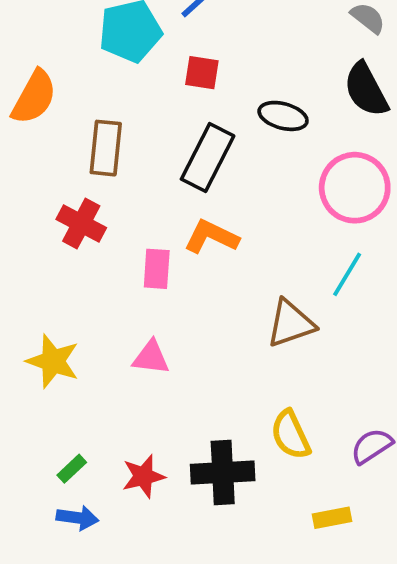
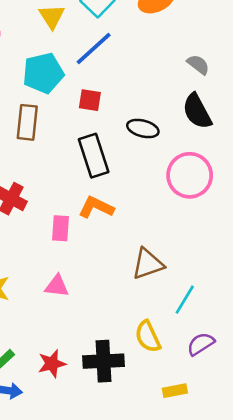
brown rectangle: (106, 148) -> (27, 122), moved
black rectangle: (208, 157) -> (94, 156), turned -45
cyan line: (347, 274) -> (185, 300), moved

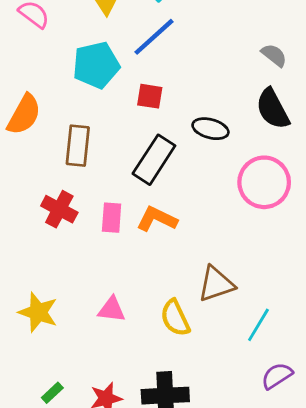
brown rectangle: (27, 122) -> (78, 146), moved
black rectangle: (94, 156) -> (154, 160), turned 51
pink rectangle: (60, 228) -> (112, 218), moved
yellow semicircle: (148, 337) -> (175, 318), moved

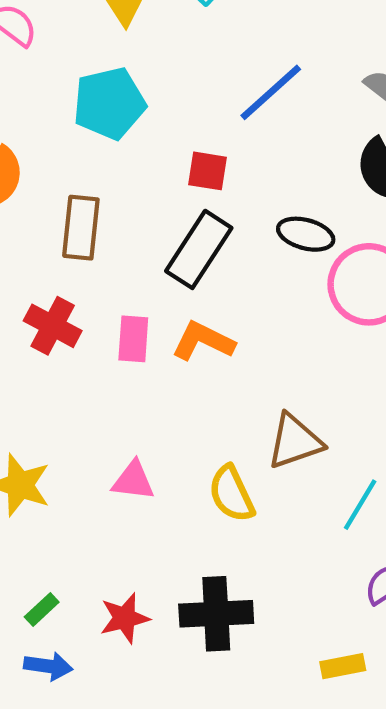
blue line: (154, 37) -> (271, 92), moved
red square: (150, 96) -> (207, 171), moved
black ellipse: (210, 129) -> (306, 234), moved

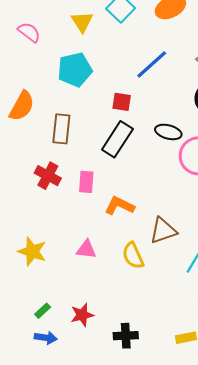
orange L-shape: (203, 341) -> (120, 206), moved
black cross: (216, 614) -> (126, 336), moved, size x0.7

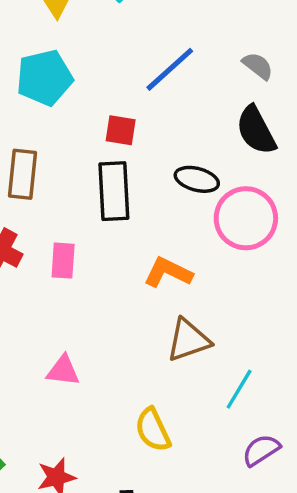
black rectangle: (117, 139) -> (114, 191), turned -36
orange L-shape: (120, 206) -> (168, 272), moved
yellow semicircle: (133, 256) -> (153, 430), moved

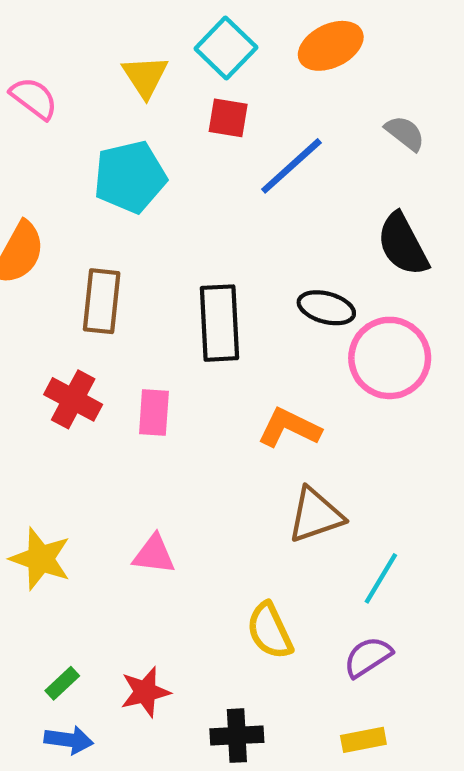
gray semicircle: (258, 66) -> (405, 133), moved
red square: (121, 130) -> (228, 118), moved
purple semicircle: (261, 450) -> (368, 657), moved

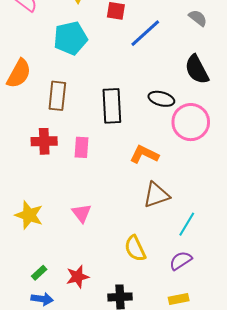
red cross: (73, 399) -> (44, 141), turned -30
pink triangle: (154, 554) -> (82, 213), turned 45

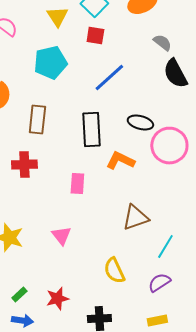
gray semicircle: (198, 18) -> (162, 42), moved
blue line: (145, 33) -> (109, 78), moved
black semicircle: (197, 70) -> (175, 74), moved
pink rectangle: (82, 147) -> (77, 184), moved
orange L-shape: (144, 154) -> (120, 160), moved

